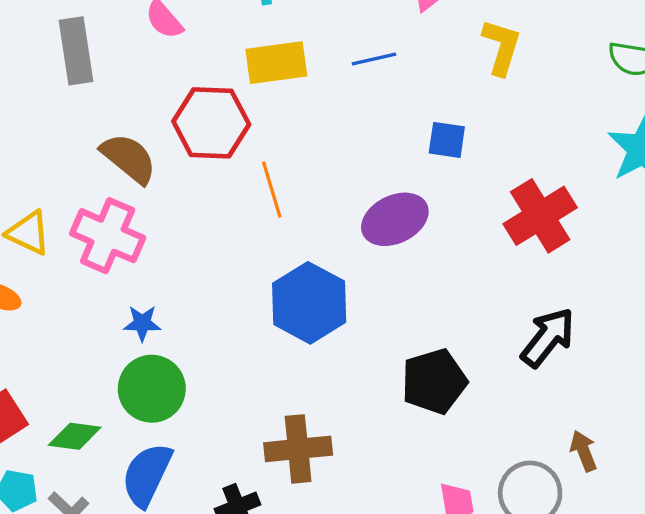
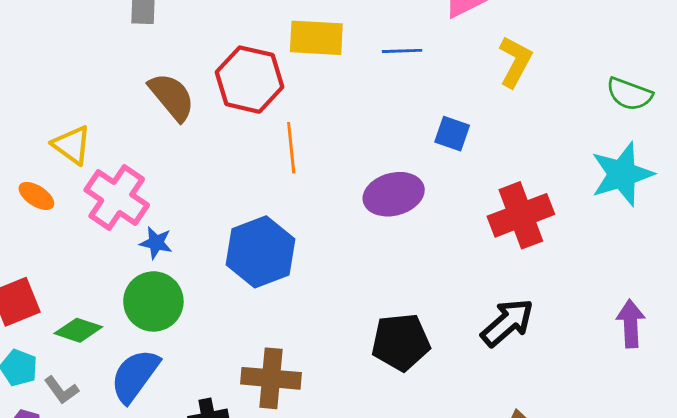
pink cross: (108, 236) -> (117, 197), moved
blue hexagon: (309, 303) -> (261, 252), moved

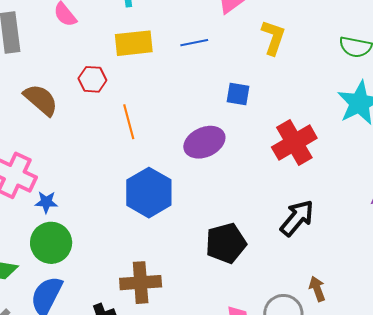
red hexagon: (250, 80) -> (92, 79), size x0.6
blue hexagon: (261, 252) -> (149, 193), moved

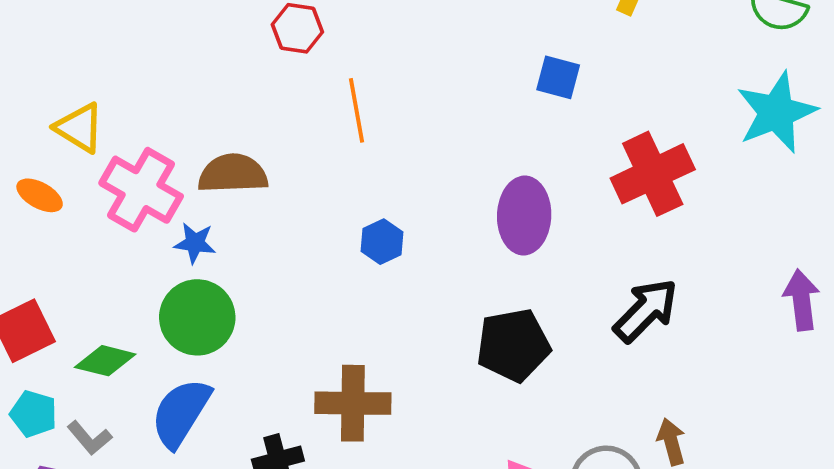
brown semicircle: (41, 100) -> (233, 174), moved, turned -48
purple ellipse: (204, 142) -> (524, 216), moved, turned -69
blue hexagon: (149, 193) -> (382, 242), size x0.5

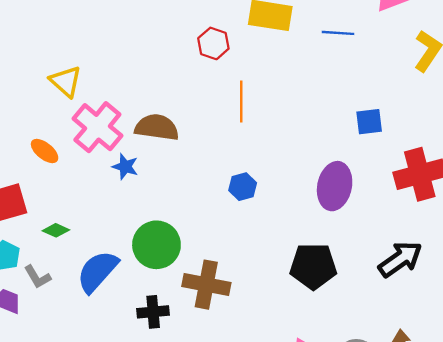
blue square: (558, 77) -> (369, 122), moved, turned -32
orange ellipse: (40, 195) -> (45, 151), moved
green circle: (197, 317) -> (156, 245), moved
green diamond: (105, 361) -> (56, 230), size x0.7

